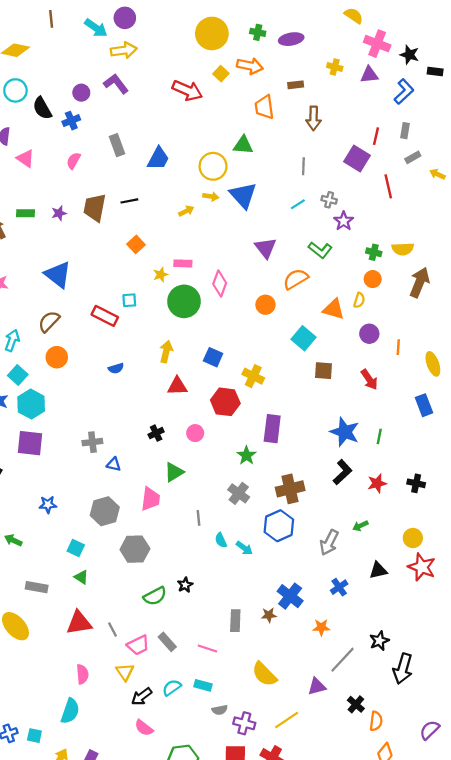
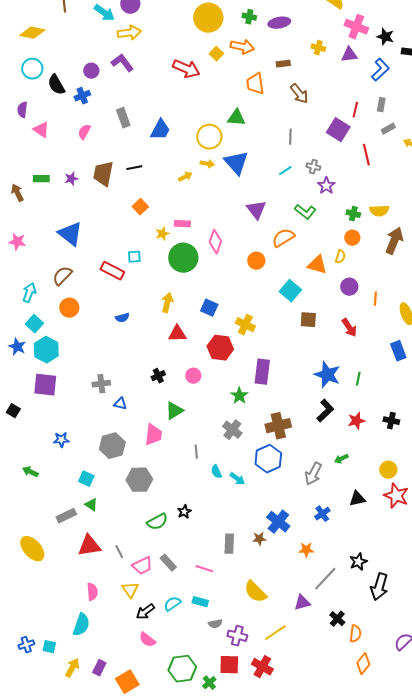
brown arrow: (313, 118) -> (299, 94), turned -40
gray rectangle: (37, 587) -> (66, 516), moved, turned -36

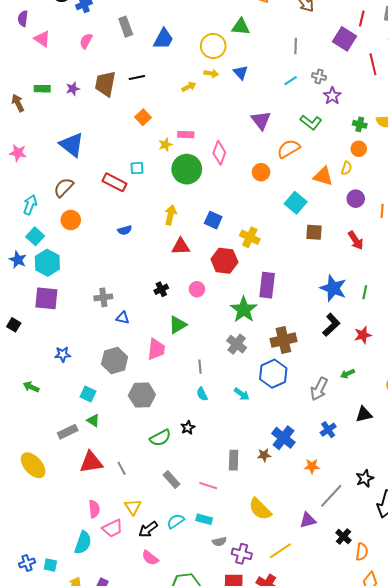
blue triangle: (236, 163) -> (241, 72), size x0.6
green star: (239, 396) -> (244, 310), size x1.5
cyan semicircle: (216, 472) -> (202, 394), moved
pink trapezoid: (142, 566) -> (112, 528), moved

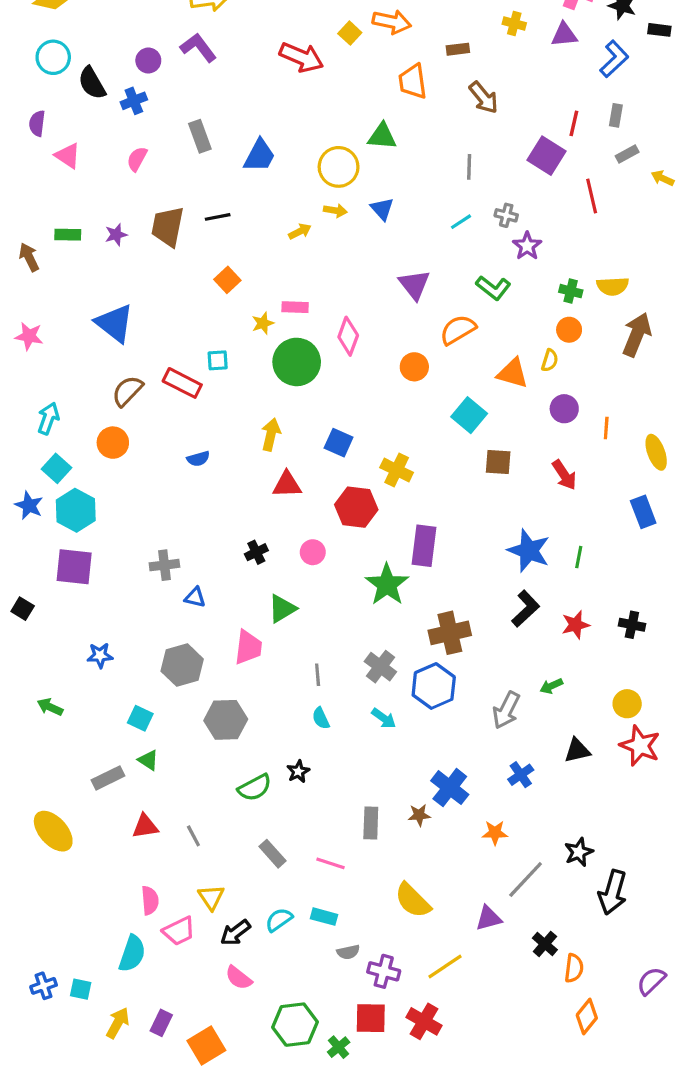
brown semicircle: (64, 187) -> (127, 391), moved
gray cross: (237, 344) -> (380, 667), moved
red triangle: (91, 462) -> (145, 826), size x0.7

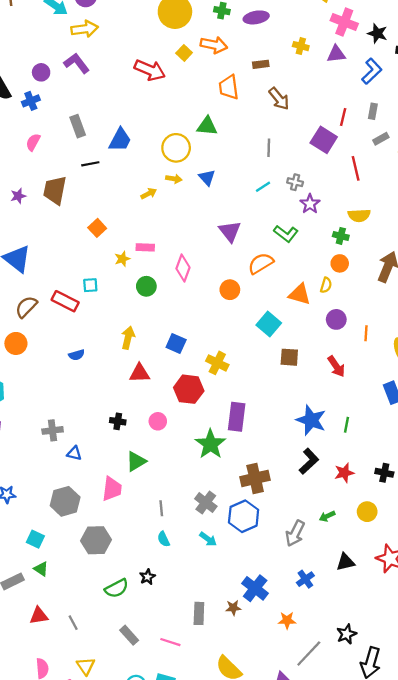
black line: (218, 217) -> (90, 164), moved
yellow semicircle: (613, 286) -> (359, 215), moved
green circle: (297, 362) -> (146, 286), size x0.6
black cross: (256, 552) -> (118, 421), turned 35
yellow circle: (627, 704) -> (367, 512), moved

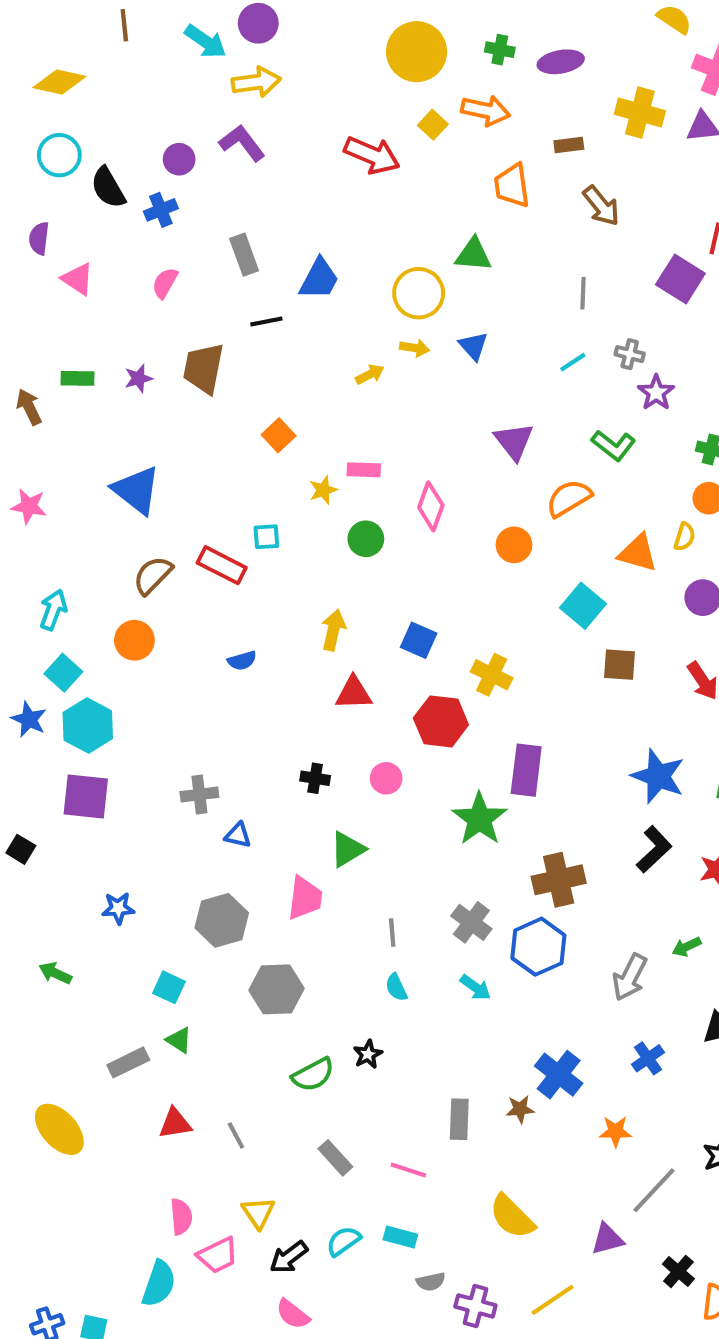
yellow cross: (301, 46) -> (640, 113), size x1.6

